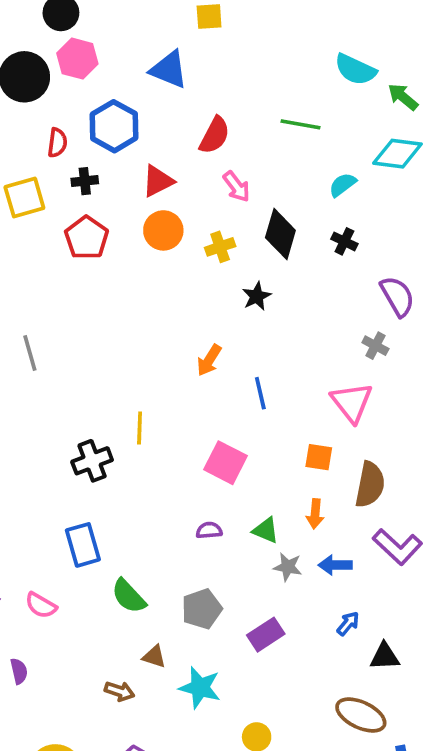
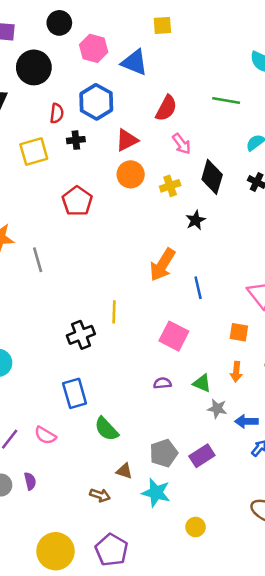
pink hexagon: (77, 59) -> (94, 48), moved
red pentagon: (87, 238) -> (77, 201), moved
orange arrow: (209, 360) -> (162, 265), size x1.5
blue arrow: (335, 565) -> (246, 421), moved
gray pentagon: (202, 609) -> (164, 453), moved

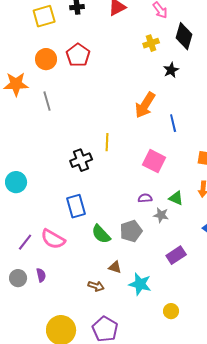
orange circle: (131, 174) -> (46, 59), moved
gray star: (217, 409) -> (161, 215), moved
pink semicircle: (45, 435) -> (53, 239), size x1.4
gray pentagon: (164, 453) -> (131, 231), moved

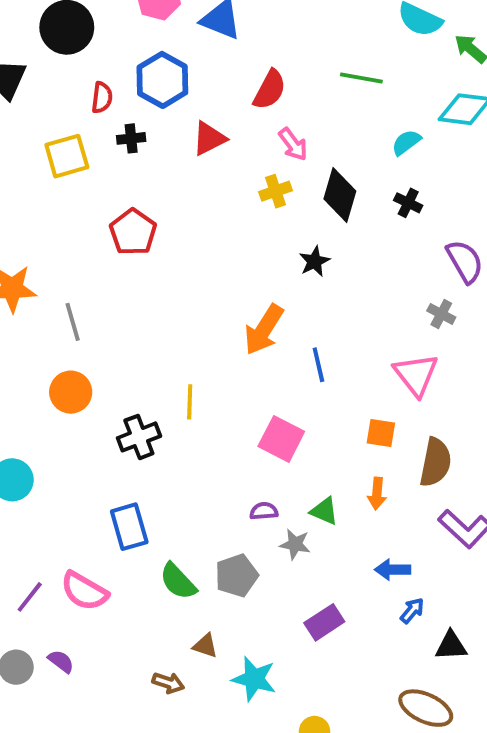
yellow cross: (151, 43) -> (276, 191), moved
orange circle: (46, 59) -> (71, 392), moved
purple semicircle: (41, 275) -> (61, 661), turned -40

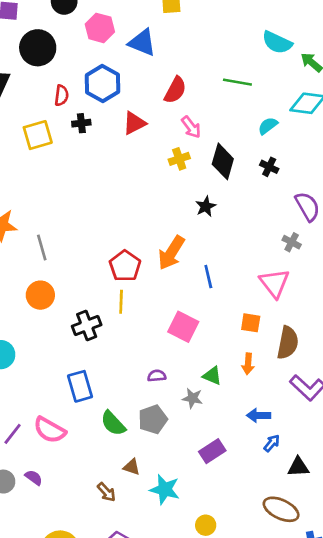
red pentagon: (133, 232) -> (125, 266), moved
purple semicircle: (264, 511) -> (157, 376), moved
brown arrow: (168, 683) -> (106, 492), turned 30

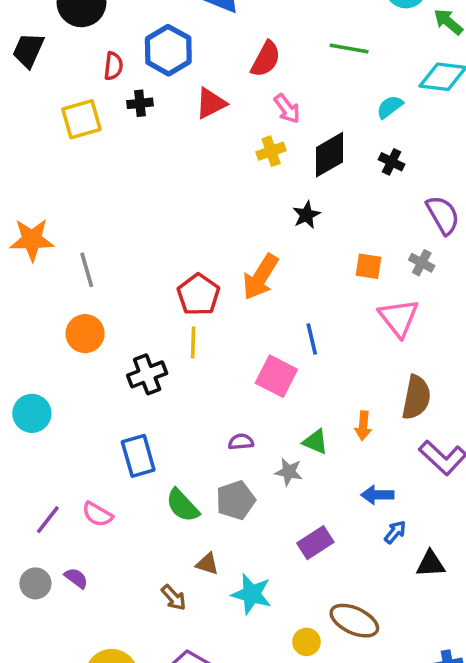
black diamond: (223, 161) -> (330, 155), turned 44
blue line: (208, 277) -> (312, 339), moved
orange square: (251, 323) -> (368, 266), moved
pink semicircle: (50, 430) -> (97, 514), size x0.7
brown ellipse: (281, 509) -> (354, 621), moved

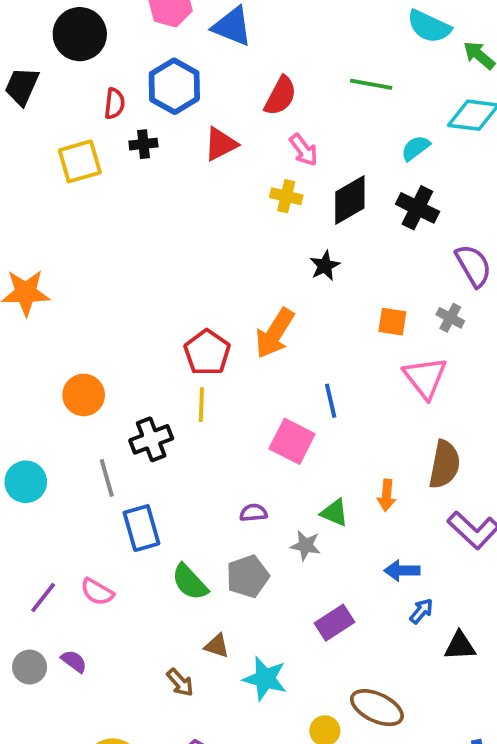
yellow cross: (271, 151) -> (286, 196), turned 32
black cross: (392, 162) -> (417, 208), size x1.5
gray line: (87, 270) -> (107, 478), moved

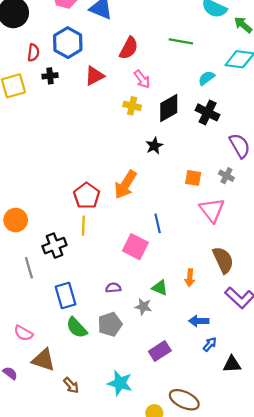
brown semicircle: (444, 464) -> (223, 260), turned -36
blue rectangle: (142, 528) -> (66, 295), moved
brown triangle: (217, 646) -> (43, 360), moved, size x1.6

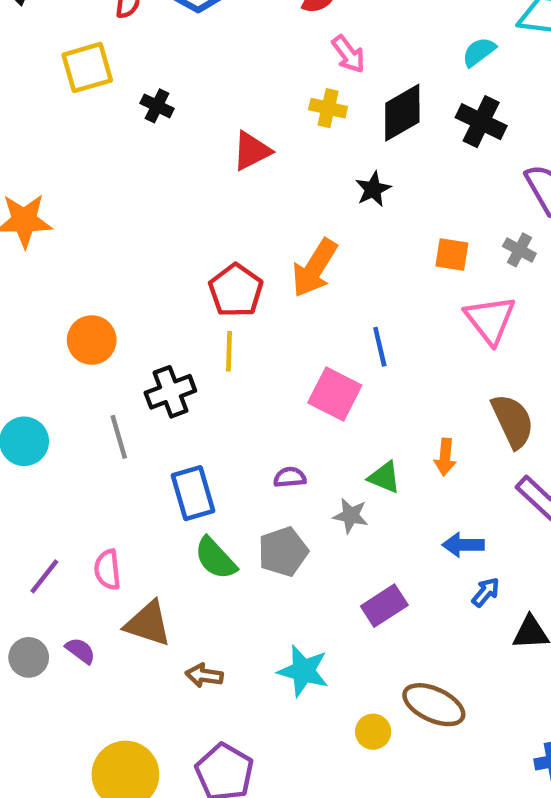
black cross: (50, 76) -> (157, 106), moved, turned 32
red triangle: (94, 76) -> (252, 151), moved
pink semicircle: (23, 333) -> (107, 570), turned 54
brown arrow: (71, 385) -> (204, 675), turned 140

